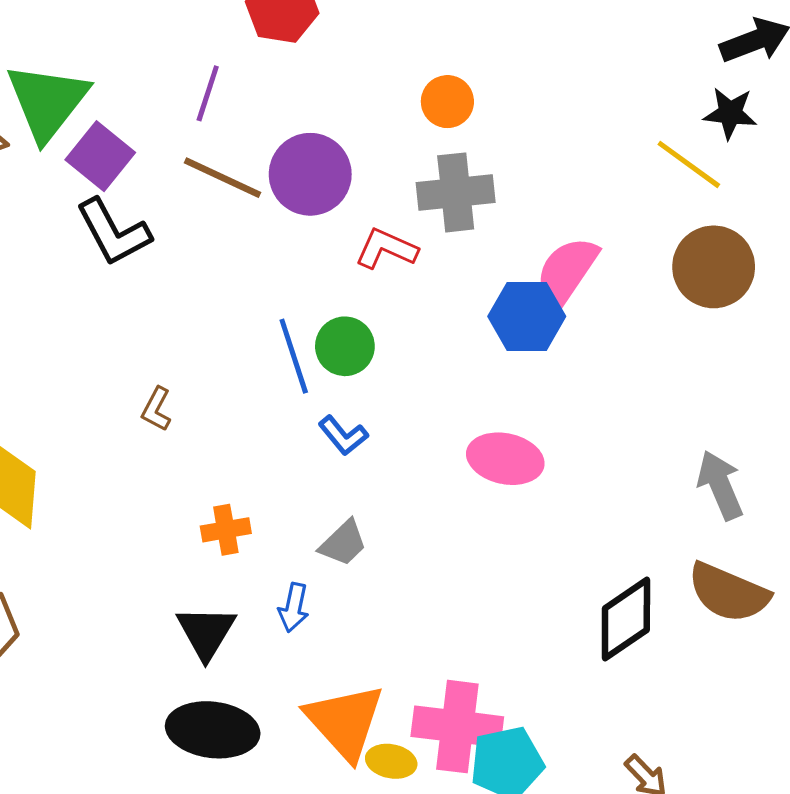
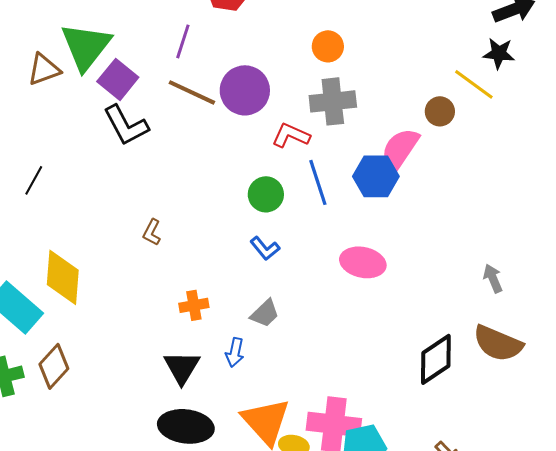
brown circle: (714, 267) -> (440, 111), moved, size x0.6
blue line: (294, 356) -> (318, 182), moved
gray arrow: (720, 485) -> (493, 278), size x0.7

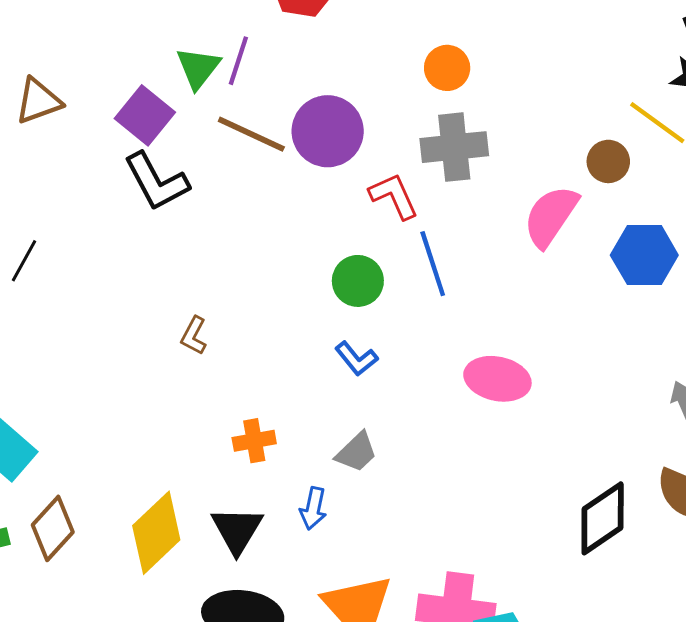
green triangle: (86, 46) -> (198, 68), moved, size x0.6
red L-shape: (291, 135) -> (394, 196), turned 42
blue hexagon: (376, 176) -> (644, 255), moved
yellow diamond: (63, 277) -> (156, 533), moved, turned 42

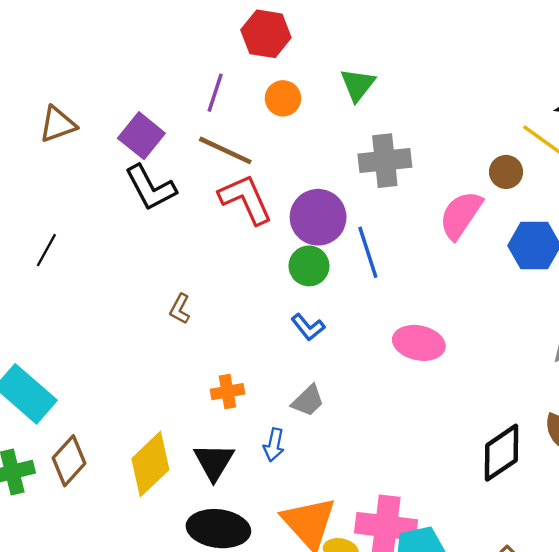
green triangle: (198, 68) -> (358, 85), moved
orange circle: (447, 68) -> (283, 98), moved
purple circle: (328, 131) -> (318, 217), moved
red L-shape: (394, 196) -> (246, 199), moved, size x1.4

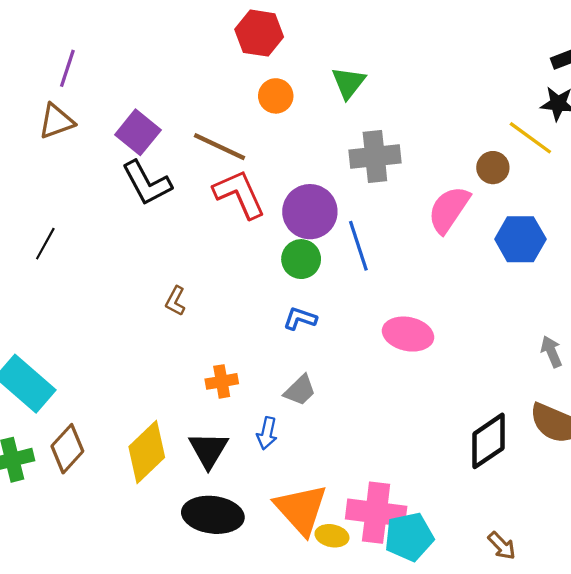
purple line: (215, 93) -> (67, 68), moved
blue L-shape: (308, 327) -> (300, 319), turned 148

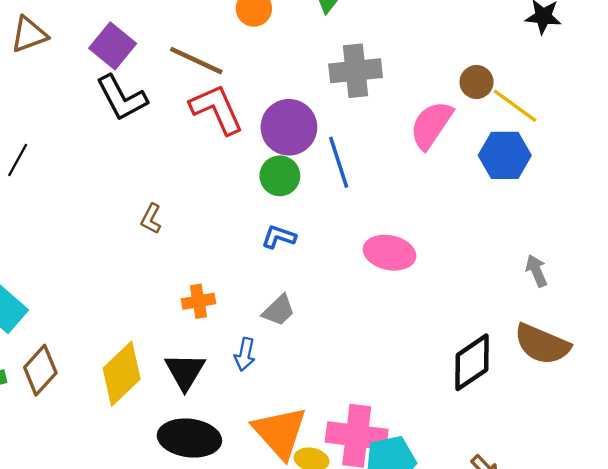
yellow line: (530, 138) -> (515, 106), moved

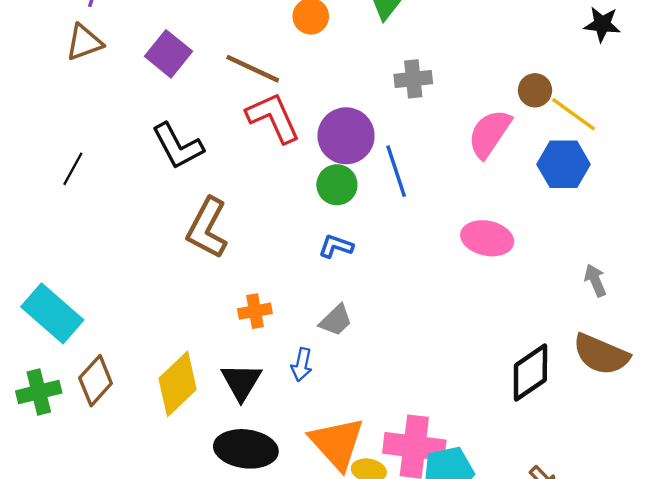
gray cross: (356, 71) -> (413, 79), size x0.7
black L-shape: (122, 98) -> (178, 146), moved
brown L-shape: (151, 219) -> (207, 228), size x2.0
pink ellipse: (389, 253) -> (487, 238), moved

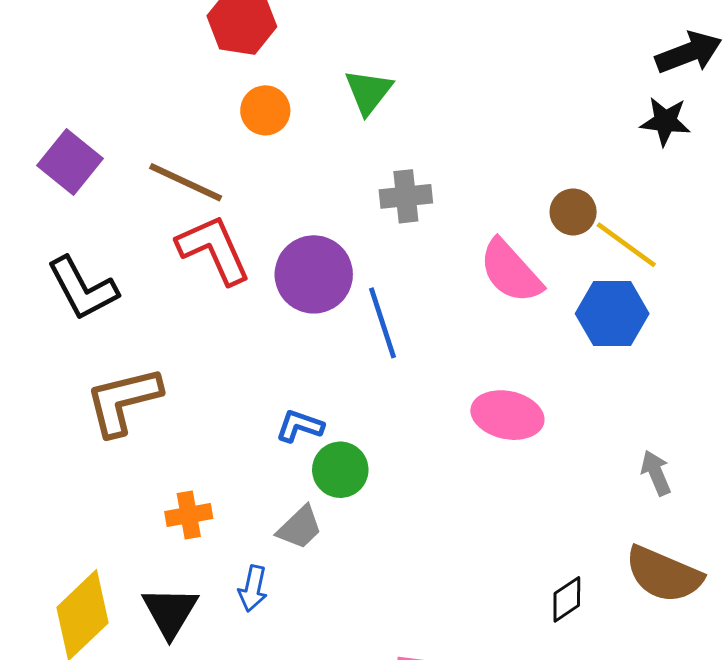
pink semicircle: (489, 134) -> (511, 271), turned -76
green circle: (337, 185) -> (340, 470), moved
brown L-shape: (207, 228) -> (123, 401), turned 48
black diamond: (530, 373) -> (567, 599), size x0.6

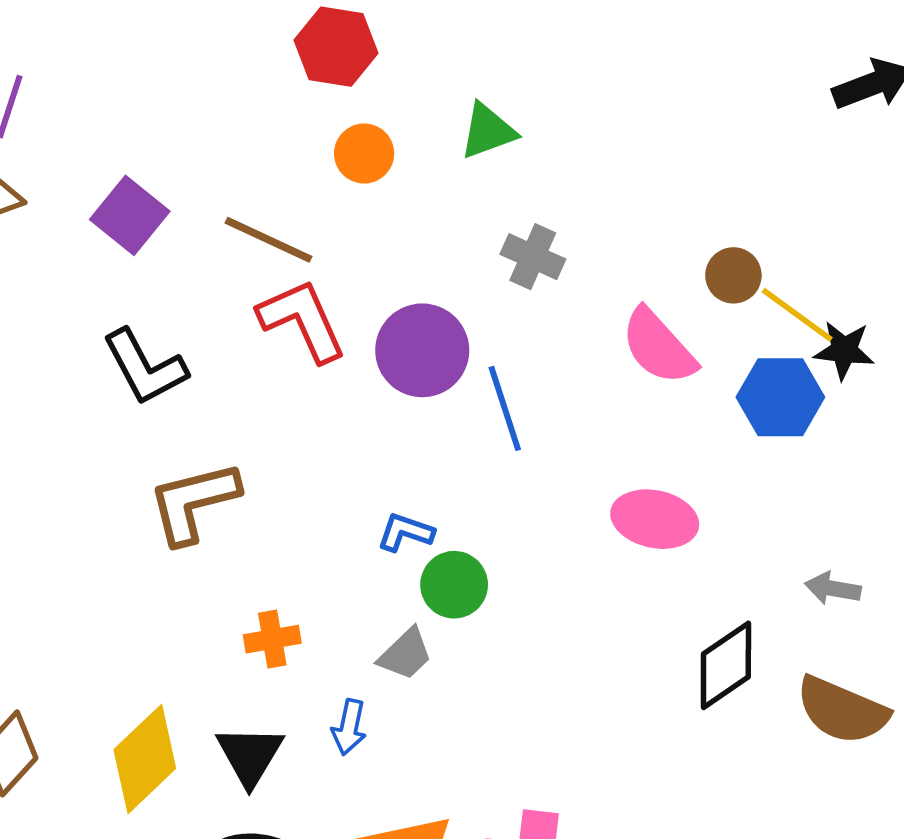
green triangle: (368, 92) -> (488, 131), turned 32
black star: (665, 121) -> (844, 350), moved
gray cross: (406, 196) -> (533, 257), turned 30
gray arrow: (656, 473) -> (833, 588), turned -57
black diamond: (567, 599) -> (726, 665), moved, size x1.6

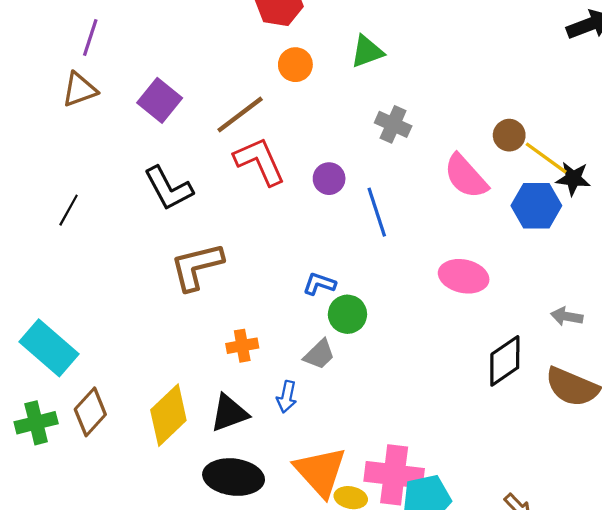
brown line: (268, 240) -> (240, 115), turned -62
purple circle: (422, 350) -> (329, 179), size x0.6
black triangle: (250, 755) -> (229, 413), turned 39

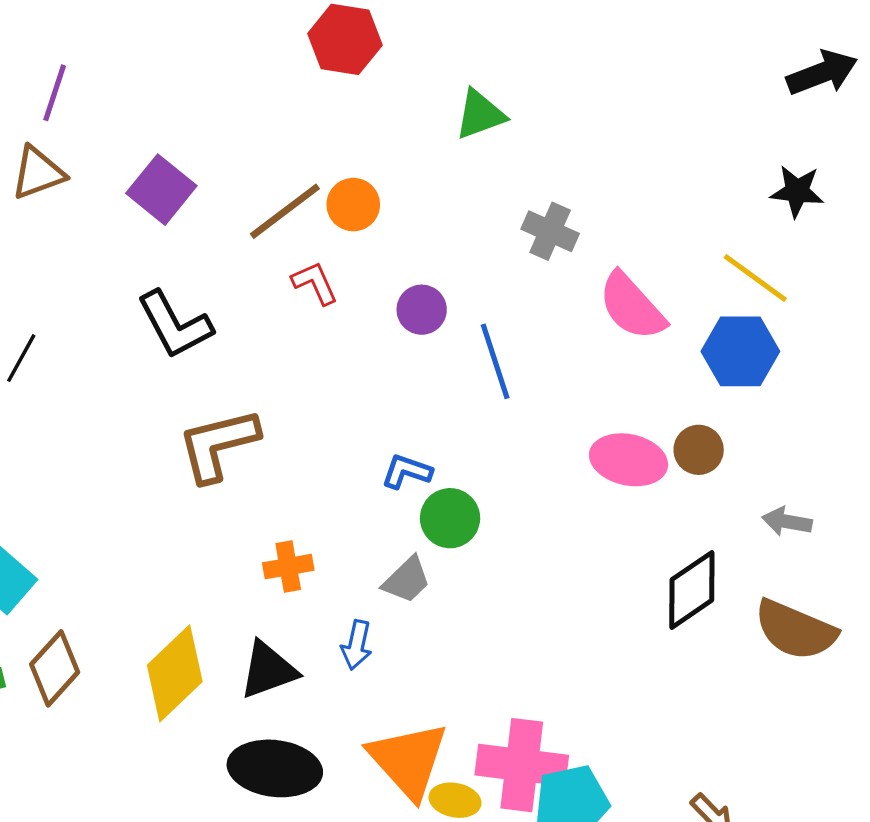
orange circle: (295, 65) -> (353, 205), moved
gray cross: (393, 124) -> (550, 231), moved
brown circle: (509, 135) -> (699, 450), moved
red L-shape: (260, 161) -> (315, 283), size x0.6
black star: (573, 179) -> (797, 191), moved

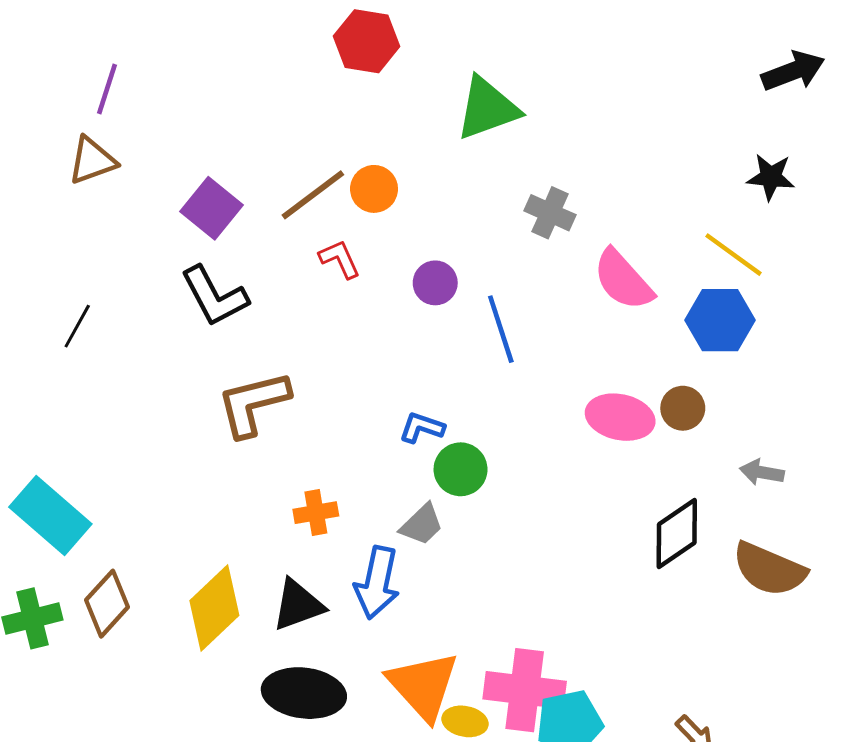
green triangle: (480, 114) -> (487, 108), size x1.4
purple square: (161, 190) -> (211, 208), moved
blue arrow: (357, 645) -> (377, 583), size x1.6

